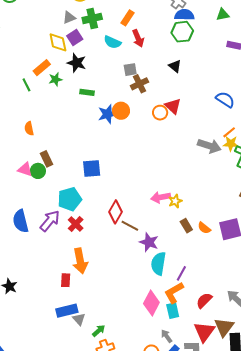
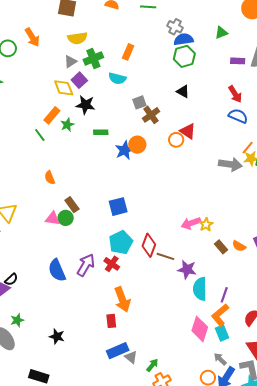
red arrow: (138, 38) -> (235, 94), moved
cyan pentagon: (70, 199) -> (121, 242), moved

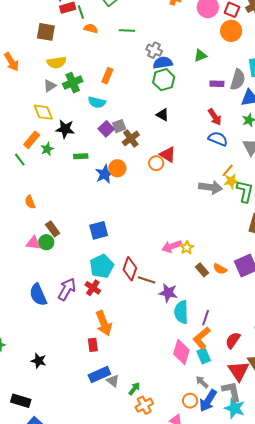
purple square: (79, 80) -> (106, 129), moved

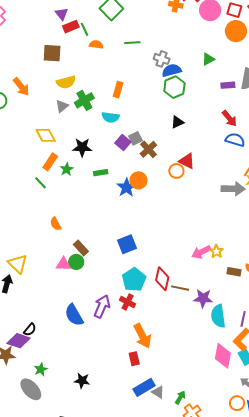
yellow diamond: (43, 112) -> (46, 135), moved
black triangle: (163, 115) -> (177, 122), turned -48
brown rectangle: (202, 270) -> (234, 272), turned -32

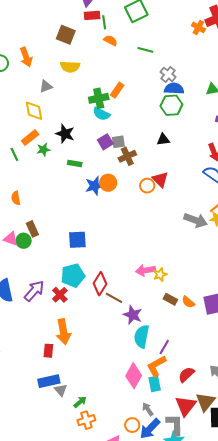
green cross: (84, 100) -> (99, 98), moved
gray triangle: (62, 106) -> (46, 86), moved

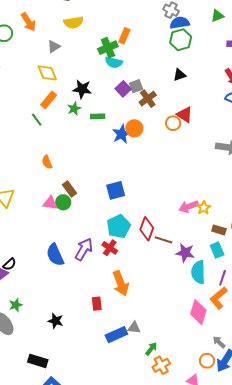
green star: (43, 150) -> (74, 109), moved
red rectangle: (48, 351) -> (97, 304), moved
cyan rectangle: (155, 384) -> (217, 250), moved
gray triangle: (61, 390) -> (134, 328), moved, turned -32

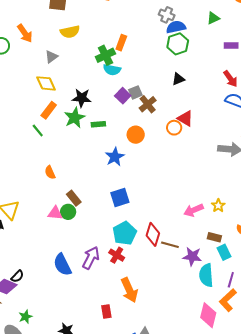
green star: (74, 109) -> (75, 118), size x1.5
blue star: (122, 134) -> (115, 157), moved
yellow star: (204, 208) -> (218, 206), moved
brown rectangle: (219, 230) -> (214, 237), moved

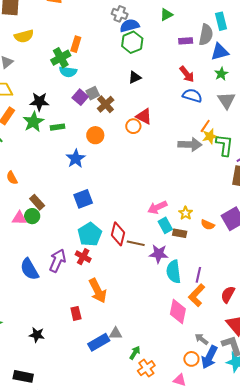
yellow star: (218, 206) -> (186, 213), moved
cyan rectangle: (224, 252) -> (165, 225), moved

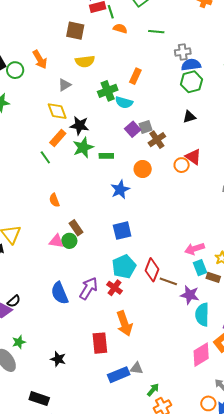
gray cross: (120, 14) -> (183, 52), turned -35
green cross: (61, 58) -> (108, 91), moved
black star: (39, 102) -> (80, 126), moved
pink diamond: (178, 311) -> (201, 355), turned 40
red rectangle: (76, 313) -> (100, 343), size x1.5

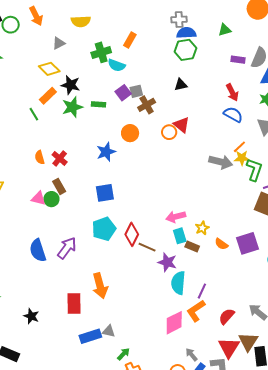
yellow diamond: (57, 111) -> (49, 69), turned -30
green rectangle: (106, 156) -> (98, 104), moved
red cross: (114, 288) -> (60, 158), moved

